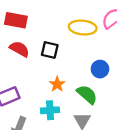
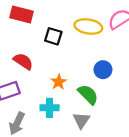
red semicircle: (19, 49) -> (23, 61), moved
black square: (50, 50) -> (53, 36), moved

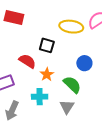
black square: (53, 36) -> (47, 45), moved
red semicircle: (23, 61) -> (27, 61), moved

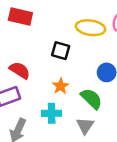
red semicircle: (27, 61) -> (20, 70), moved

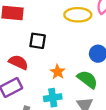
black square: (61, 51) -> (38, 41), moved

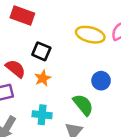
orange star: (58, 72) -> (43, 78), moved

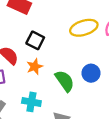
yellow ellipse: (90, 35) -> (84, 28), turned -36
green semicircle: (83, 105) -> (65, 81), moved

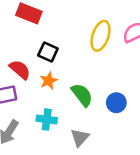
yellow ellipse: (84, 28) -> (101, 36), turned -52
blue circle: (91, 73) -> (116, 103), moved

